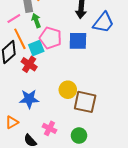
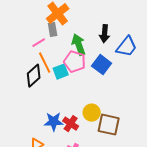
green arrow: (36, 21) -> (79, 45), moved, size x1.5
blue square: (78, 41) -> (102, 65), turned 36
red cross: (29, 64) -> (71, 124), moved

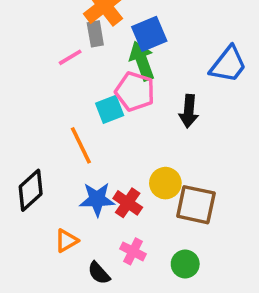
black arrow: (105, 34) -> (189, 111), moved
orange line: (45, 63) -> (81, 145), moved
blue square: (102, 65) -> (149, 34), moved, turned 30
black diamond: (34, 76) -> (31, 190), moved

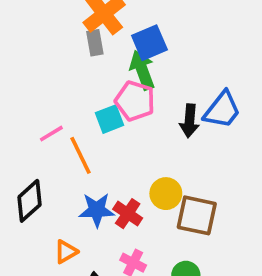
pink line: (70, 57) -> (51, 134), moved
blue trapezoid: (228, 64) -> (222, 110), moved

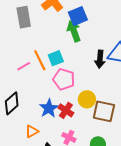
gray rectangle: (95, 43) -> (24, 17), moved, size x1.5
pink pentagon: (135, 101) -> (64, 79), moved
orange line: (80, 155) -> (40, 60), moved
blue star: (97, 210) -> (49, 108), turned -30

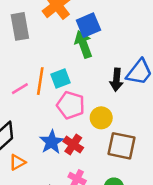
orange line: (40, 60) -> (40, 81), turned 35
yellow circle: (87, 99) -> (101, 118), moved
orange triangle: (32, 131) -> (17, 162), moved

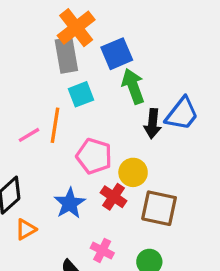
gray rectangle: (20, 26) -> (66, 55), moved
green arrow: (83, 44) -> (133, 86), moved
cyan square: (61, 78) -> (81, 94), moved
red cross: (73, 145) -> (114, 197), moved

